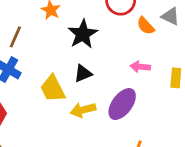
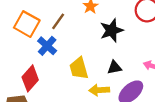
black triangle: (83, 73) -> (114, 67), moved

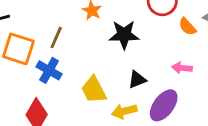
black star: (112, 30) -> (124, 35), turned 30

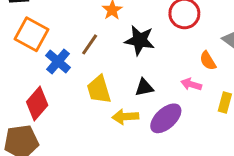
orange semicircle: (187, 27) -> (208, 61), moved
brown line: (56, 38) -> (90, 44), moved

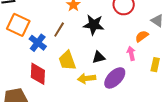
orange semicircle: (208, 61) -> (142, 36), turned 88
pink arrow: (191, 84) -> (131, 53), turned 64
red diamond: (37, 103) -> (38, 74), moved, turned -35

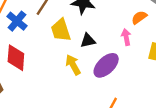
yellow trapezoid: (67, 60) -> (61, 30), moved
yellow arrow: (87, 78) -> (73, 65), turned 66

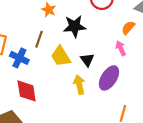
black triangle: (88, 41) -> (87, 60), turned -40
yellow arrow: (73, 65) -> (79, 85), turned 30

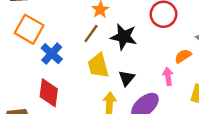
brown line: (39, 39) -> (91, 34), moved

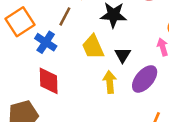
orange square: (29, 29) -> (20, 22), turned 36
brown line: (91, 34) -> (65, 16), moved

